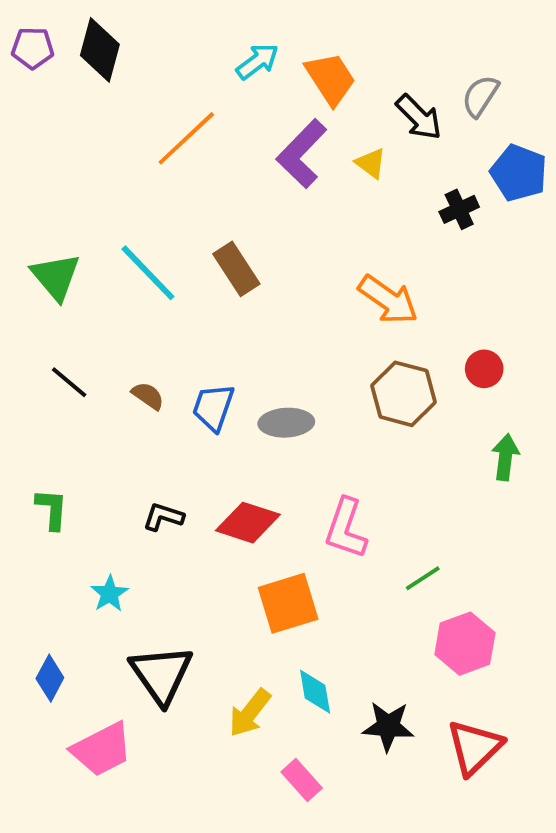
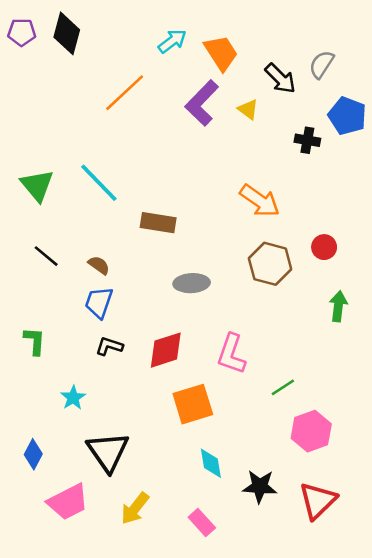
black cross: (459, 209) -> (307, 140), turned 35
brown rectangle: (236, 269) -> (158, 223), moved, turned -48
blue trapezoid: (213, 407) -> (99, 302), moved
red diamond: (248, 523) -> (166, 350), turned -36
yellow arrow: (250, 713) -> (135, 508), moved

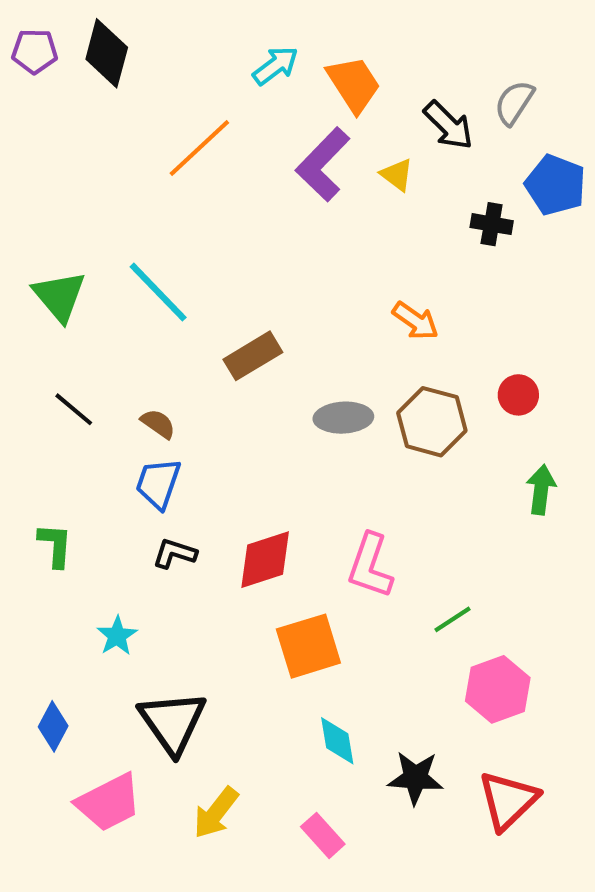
orange arrow: (260, 201) -> (415, 321), size x0.7
brown rectangle: (158, 223) -> (253, 356), turned -40
gray ellipse: (192, 283) -> (343, 418), moved

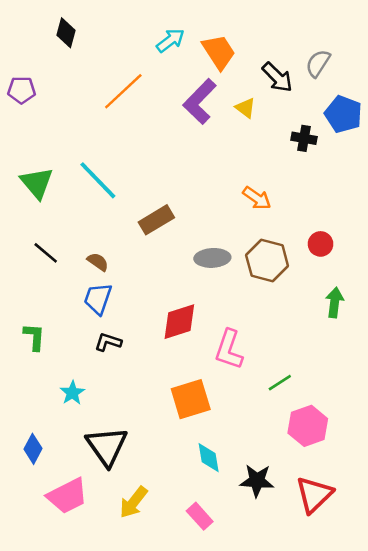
purple pentagon: (35, 51) -> (22, 90), moved
black diamond: (107, 53) -> (66, 33), size x0.7
red diamond: (265, 560) -> (179, 322), moved

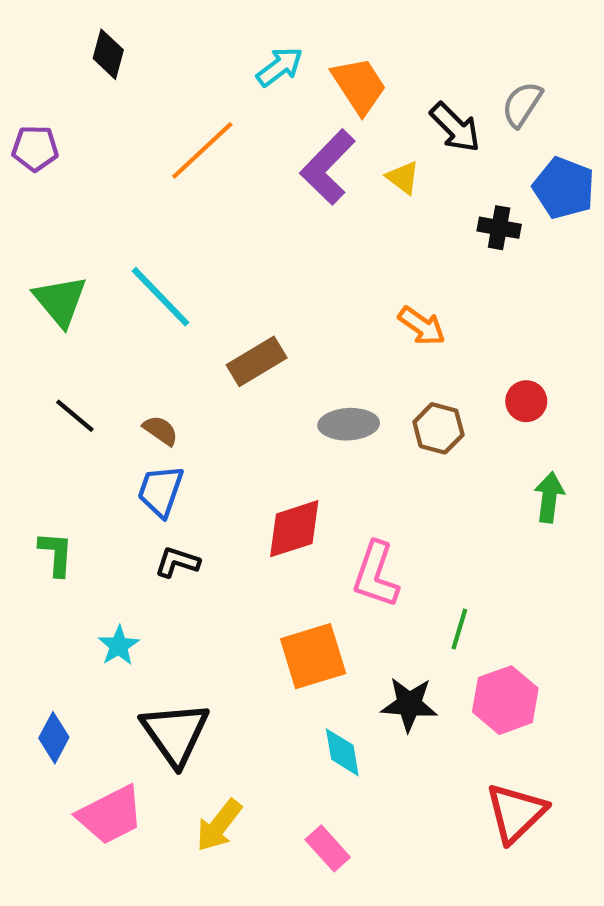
brown hexagon: (267, 260) -> (438, 428), size x0.7
green line: (280, 383) -> (459, 629), turned -40
black star: (257, 481) -> (409, 704), moved

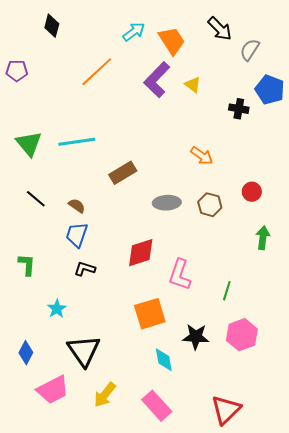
black arrow: (455, 127) -> (220, 29), moved
cyan line: (161, 297) -> (77, 142), turned -54
green line: (459, 629) -> (227, 291), moved
red triangle: (516, 813) -> (226, 410), moved
pink rectangle: (328, 848) -> (157, 406), size x1.4

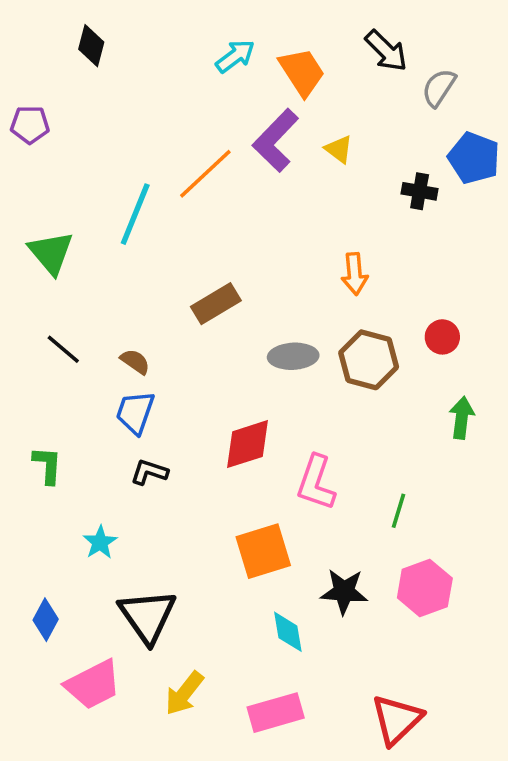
orange line: (97, 72) -> (205, 174), moved
cyan line: (77, 142) -> (135, 214), moved, turned -60
orange arrow: (202, 156) -> (355, 274), turned 50
brown hexagon: (210, 205) -> (369, 360), size x1.4
pink rectangle: (157, 406) -> (276, 713), turned -64

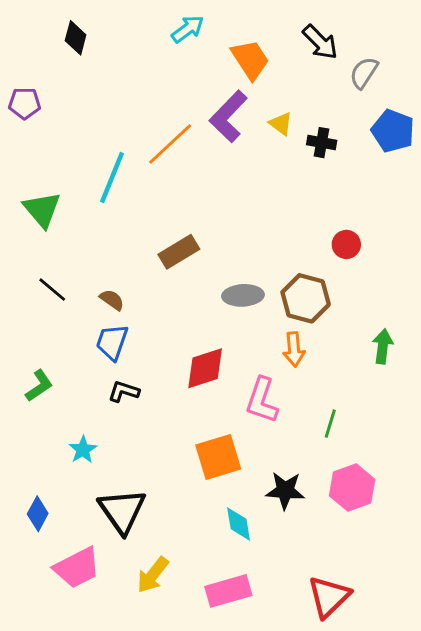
cyan arrow: (235, 56) -> (188, 29), moved
black cross: (420, 191) -> (322, 143), moved
orange arrow: (355, 274) -> (294, 349), moved
red circle: (442, 337) -> (346, 244), moved
green L-shape: (47, 465) -> (39, 386), turned 52

